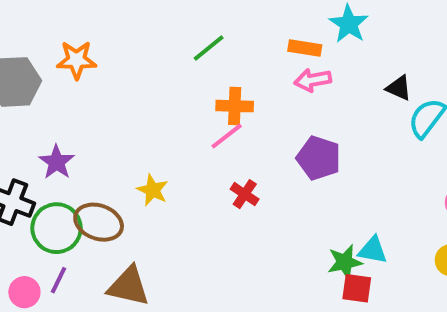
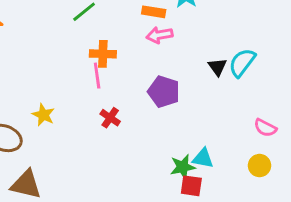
black triangle: (399, 88) -> (217, 67), moved, turned 30
pink line: (227, 136) -> (97, 76), turned -60

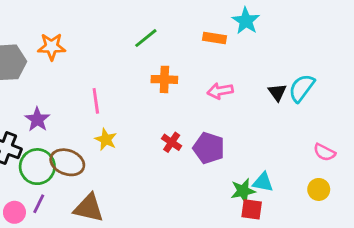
pink arrow: (159, 35) -> (220, 91), moved
pink line: (97, 76) -> (96, 101), moved
purple pentagon: (164, 92) -> (209, 148), moved

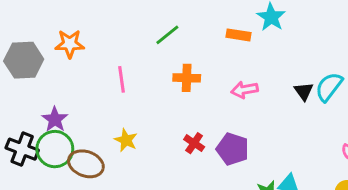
pink line: (96, 101) -> (121, 79), moved
green circle: (37, 167) -> (55, 149), moved

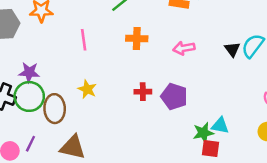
purple star: (55, 119) -> (29, 72), turned -30
red cross: (194, 143) -> (143, 92), turned -35
brown ellipse: (86, 164) -> (55, 109), turned 68

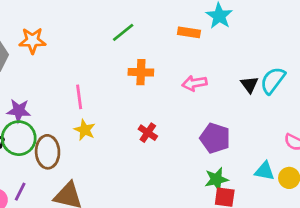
pink line: (84, 40) -> (79, 97), moved
red cross: (143, 92) -> (148, 133), turned 35
purple pentagon: (174, 96) -> (215, 138), moved
cyan triangle: (220, 126) -> (264, 171), moved

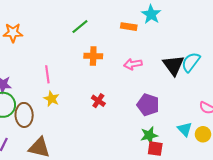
black triangle: (249, 85) -> (174, 65), size x1.6
cyan triangle: (264, 171) -> (185, 129), turned 35

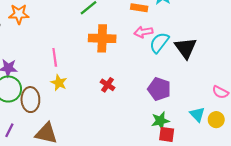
orange cross: (93, 56) -> (102, 38), size x1.4
cyan semicircle: (191, 62) -> (159, 43), moved
pink arrow: (133, 64) -> (143, 32), moved

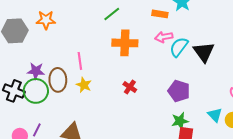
brown ellipse: (30, 100) -> (58, 80), moved

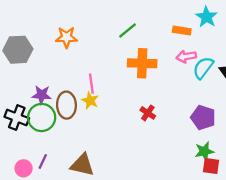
orange star: (46, 20) -> (66, 37), moved
yellow star: (84, 85) -> (90, 101), moved

